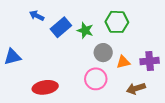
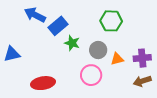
blue arrow: (37, 16) -> (35, 15), size x1.5
green star: (85, 30) -> (72, 43), moved
brown arrow: (136, 88) -> (142, 81), moved

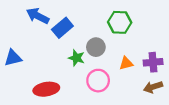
green star: (72, 43) -> (77, 58), moved
gray circle: (98, 50) -> (96, 47), moved

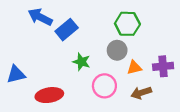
gray circle: (96, 47) -> (117, 50), moved
blue triangle: (13, 58) -> (16, 74), moved
brown arrow: (153, 87) -> (141, 93), moved

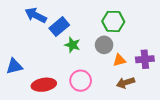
green star: (81, 62) -> (72, 45), moved
pink circle: (104, 86) -> (81, 81), moved

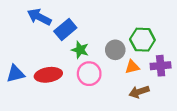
green hexagon: (113, 21) -> (142, 40), moved
pink circle: (81, 81) -> (89, 74), moved
red ellipse: (44, 85) -> (48, 75), moved

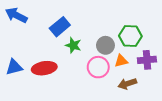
blue arrow: (39, 17) -> (16, 15), moved
pink circle: (89, 74) -> (98, 67), moved

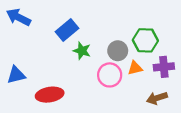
red ellipse: (44, 68) -> (50, 95), moved
brown arrow: (127, 84) -> (157, 98), moved

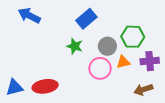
blue arrow: (18, 17) -> (29, 16), moved
blue rectangle: (67, 30) -> (86, 19), moved
blue triangle: (16, 75) -> (14, 87), moved

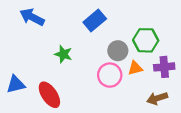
green star: (75, 46) -> (63, 54), moved
red ellipse: (45, 86) -> (49, 95), turned 65
blue triangle: (14, 87) -> (16, 84), moved

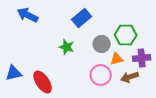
green star: (63, 54) -> (67, 47), moved
pink circle: (110, 75) -> (101, 75), moved
brown arrow: (157, 98) -> (130, 77), moved

